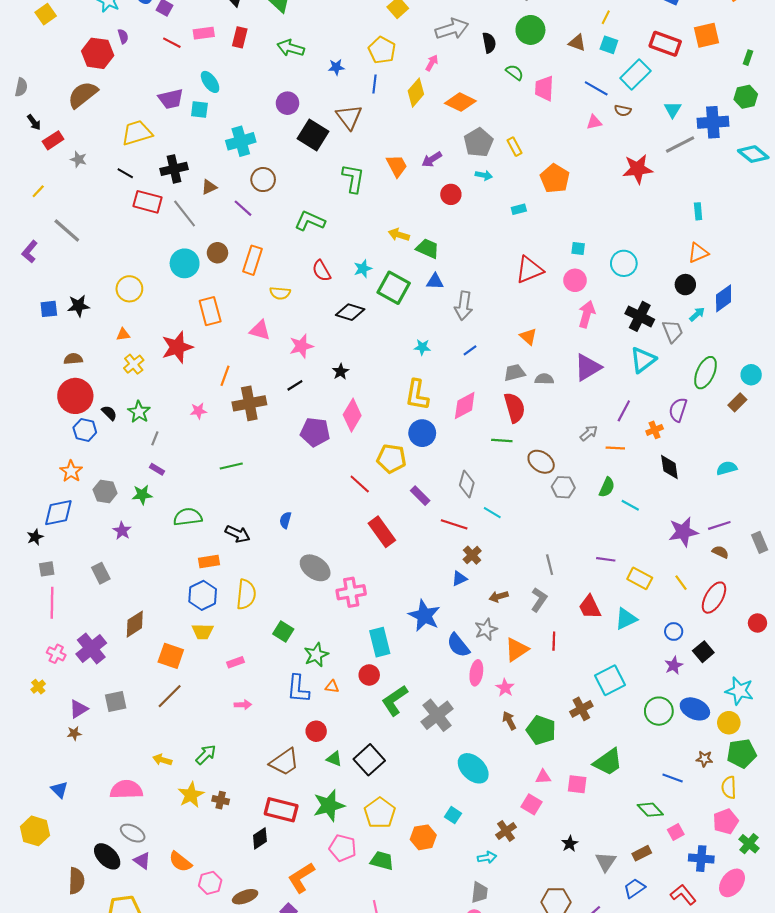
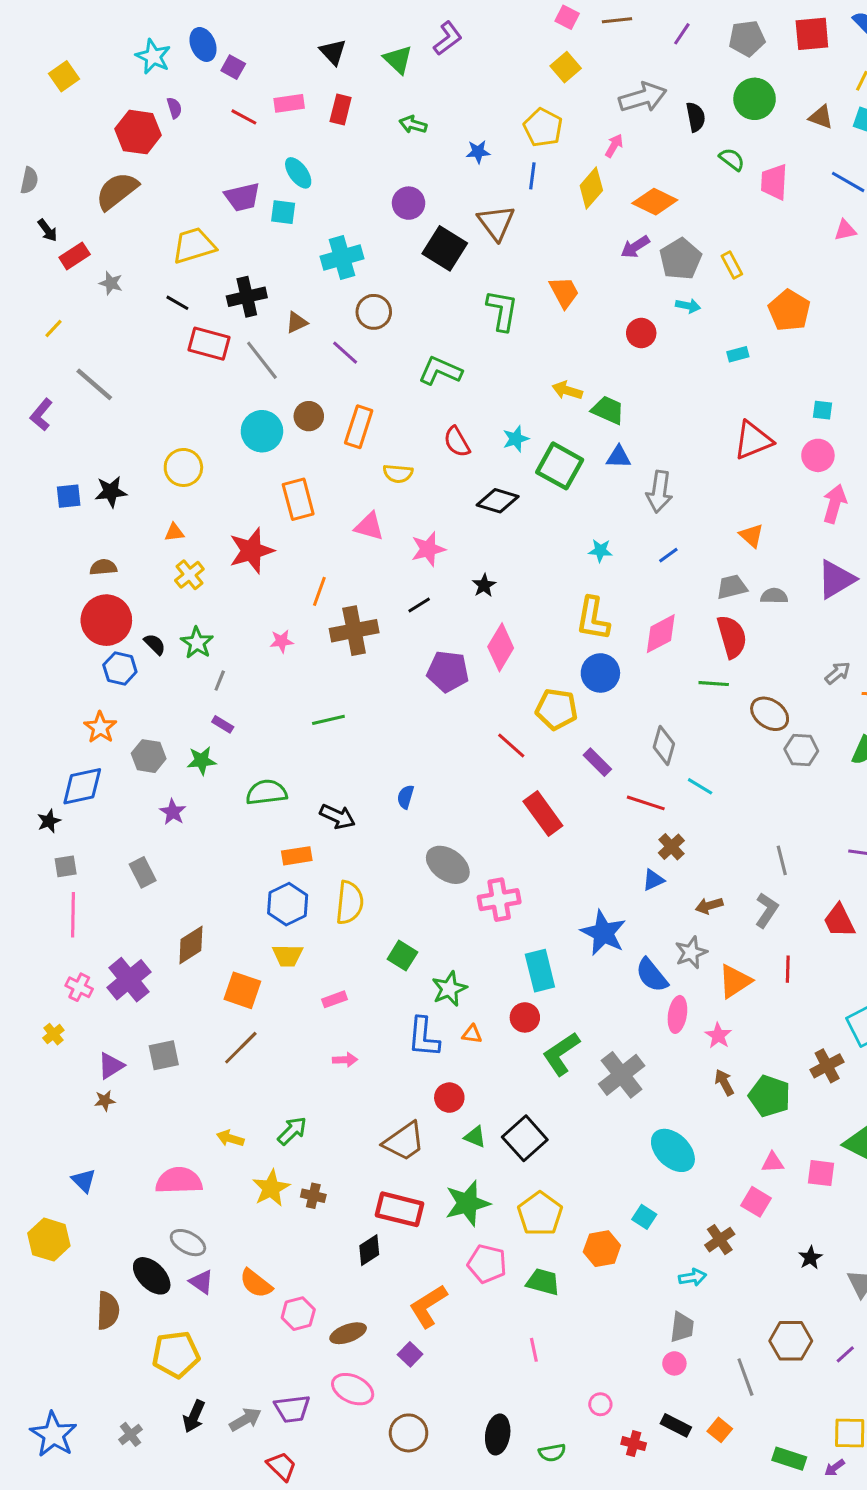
green arrow: (291, 48) -> (413, 125), size x0.7
purple arrow: (432, 159) -> (635, 247), moved

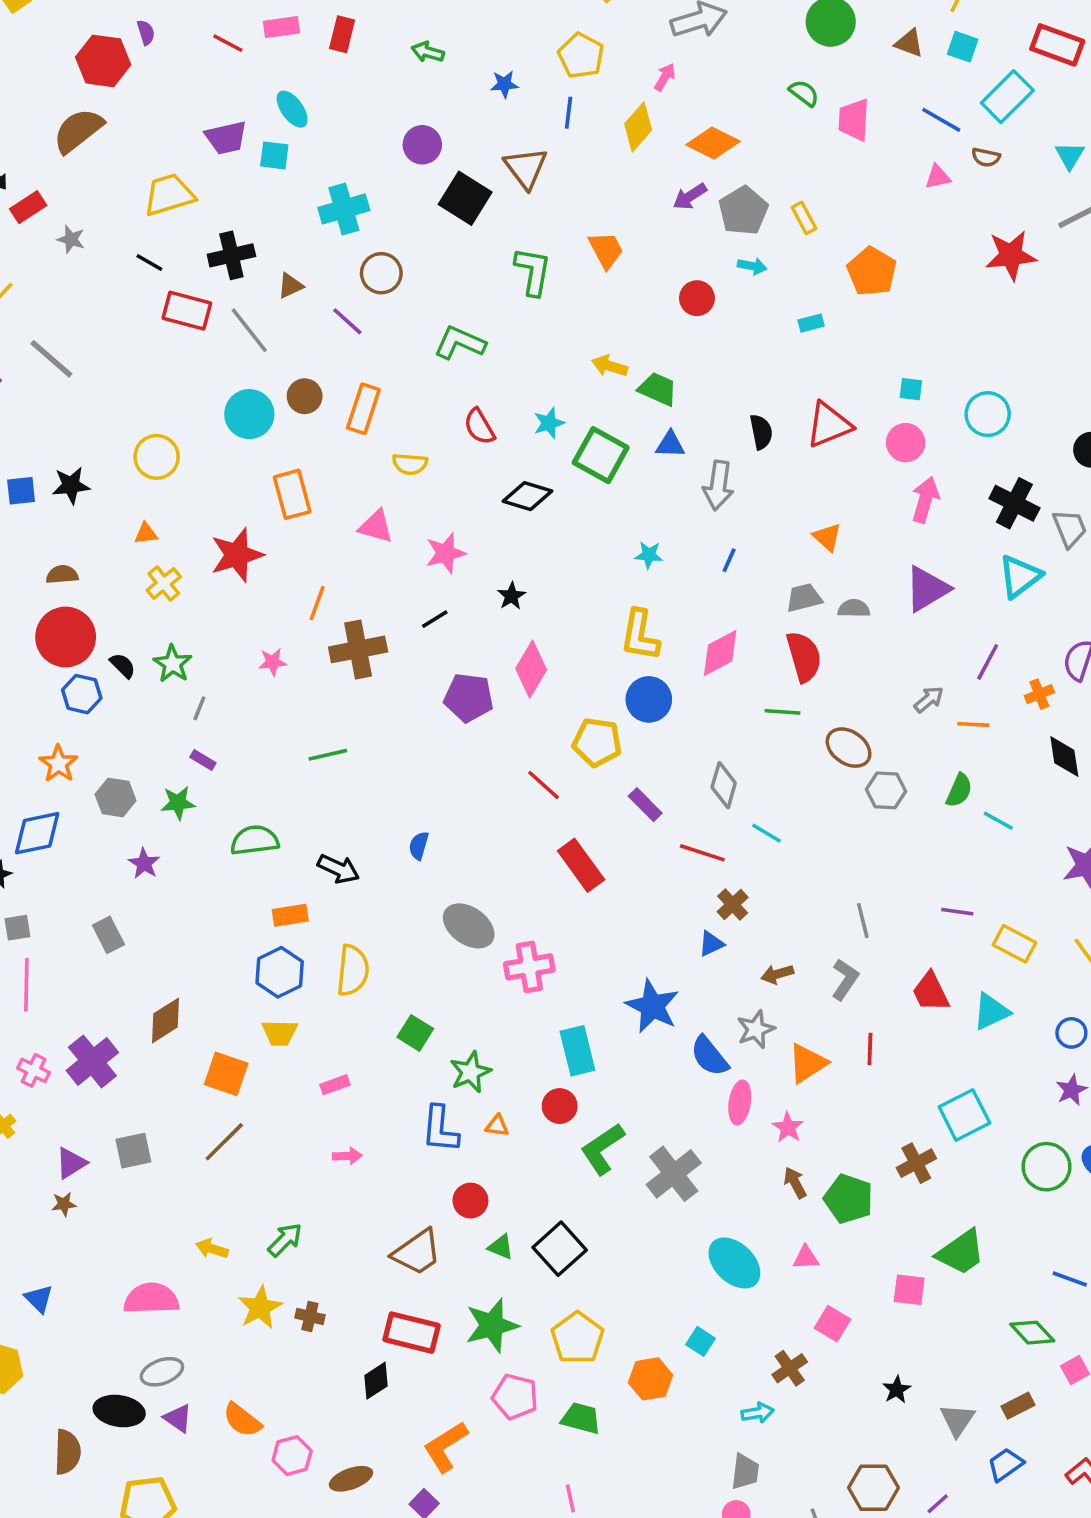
black semicircle: (696, 117) -> (761, 432), moved
blue line: (668, 555) -> (729, 560), turned -30
pink triangle: (773, 1163) -> (806, 1258), moved
gray ellipse: (188, 1243) -> (162, 1372), turned -48
black ellipse: (152, 1276) -> (119, 1411), turned -36

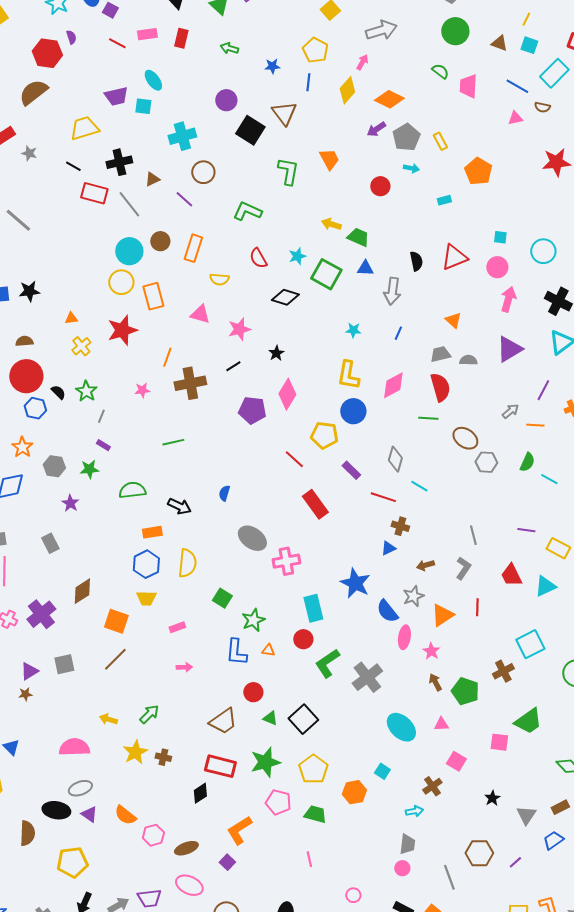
yellow circle: (157, 457) -> (121, 282), moved
brown cross: (733, 905) -> (400, 526), turned -30

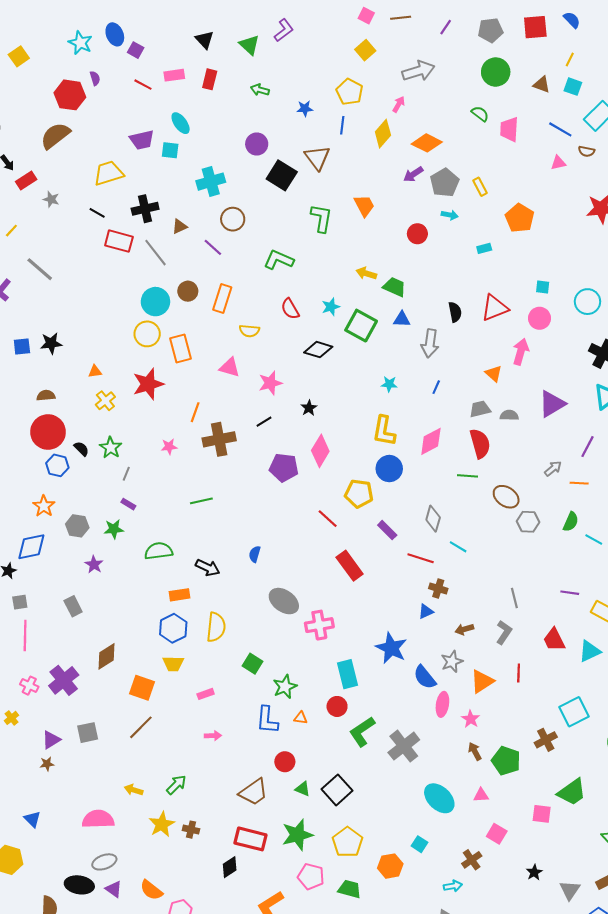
pink arrow: (508, 299) -> (521, 352), moved

